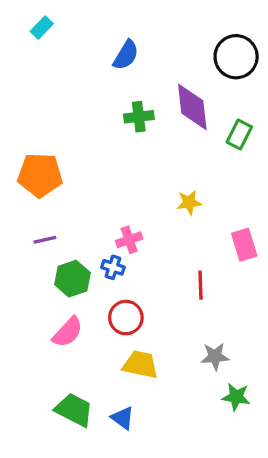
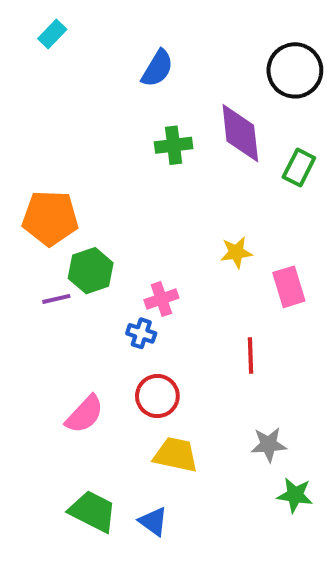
pink rectangle: (244, 245) -> (289, 287), moved
green hexagon: (72, 279) -> (91, 271), moved

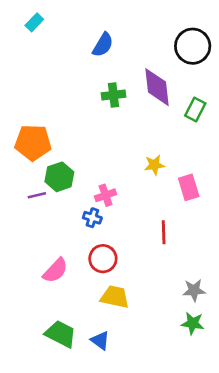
gray star: (269, 445) -> (194, 290), moved

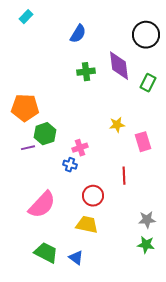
red circle: (103, 259) -> (93, 196), moved
pink semicircle: (55, 270) -> (42, 205), size x1.4

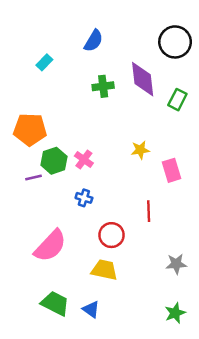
cyan rectangle: (26, 17) -> (44, 62), moved
pink cross: (80, 148) -> (84, 159), moved, turned -35
green star: (146, 245) -> (175, 313), moved, turned -30

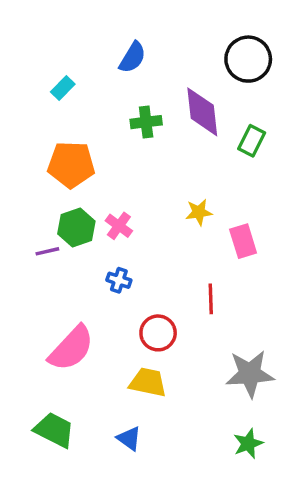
orange pentagon: (30, 130) -> (71, 165), moved
gray star: (176, 264) -> (250, 374), size x1.6
green trapezoid: (55, 303) -> (54, 430), moved

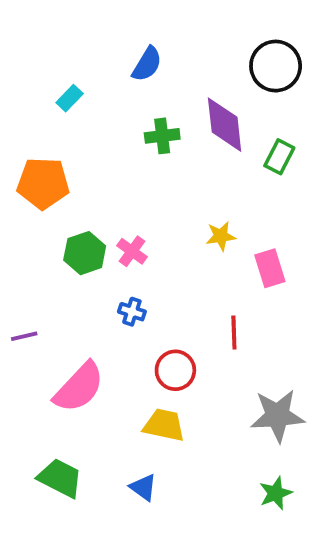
orange pentagon: (71, 165) -> (43, 183), moved
purple line: (47, 251) -> (24, 336), moved

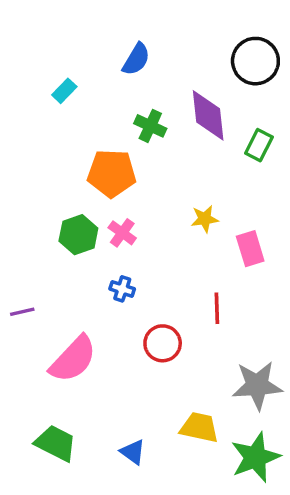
green cross: (162, 136) -> (150, 126), turned 32
orange pentagon: (43, 183) -> (112, 173), moved
yellow trapezoid: (164, 425) -> (199, 427), moved
green star: (276, 493) -> (255, 457), size x1.6

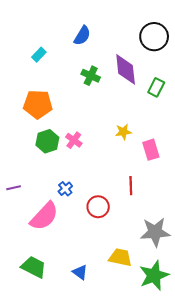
orange pentagon: (112, 173) -> (38, 104), moved
blue cross: (122, 289) -> (65, 189), moved, turned 32

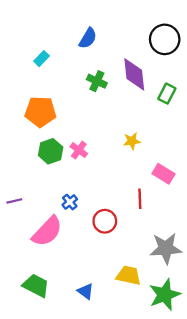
pink rectangle: (151, 150) -> (164, 174), moved, turned -42

